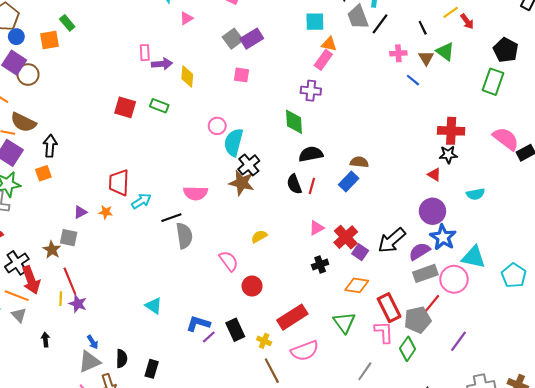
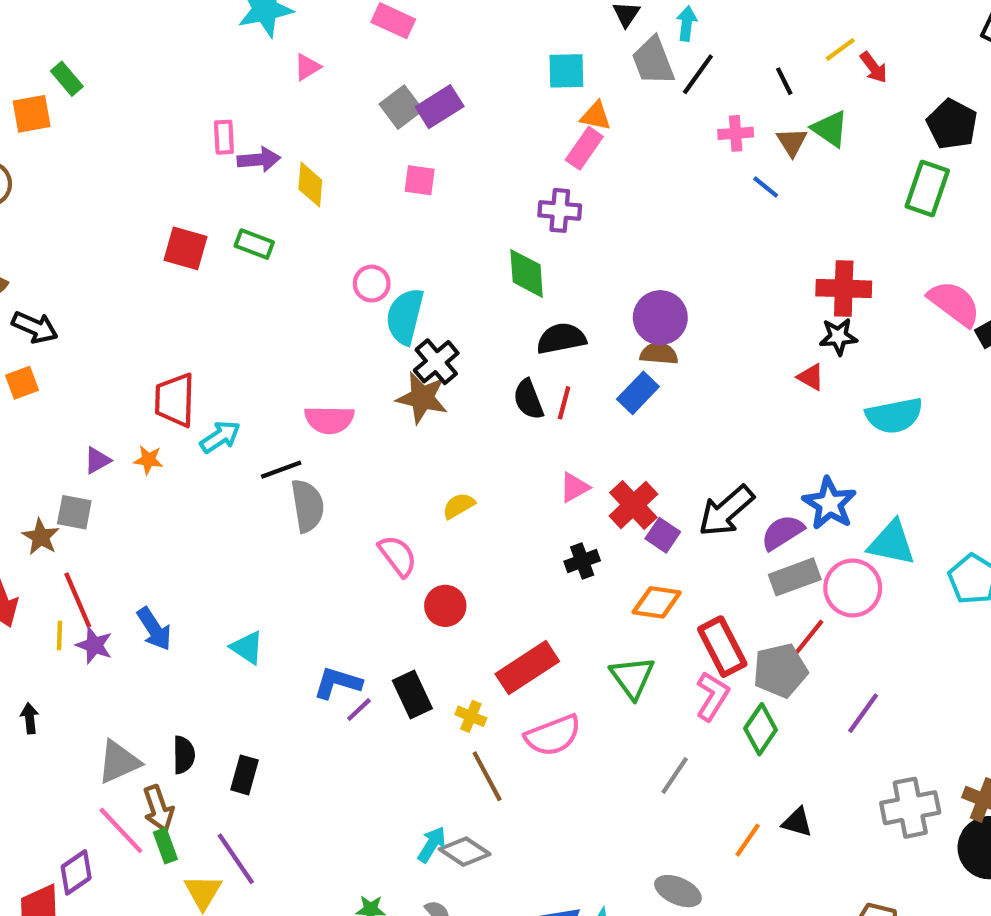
black arrow: (50, 146) -> (35, 327), turned 110
cyan semicircle: (476, 194) -> (894, 416), size x1.5
purple circle: (432, 211) -> (660, 318), moved
pink L-shape: (384, 332) -> (712, 696), turned 35
blue arrow: (93, 342) -> (154, 629), moved, size x1.5

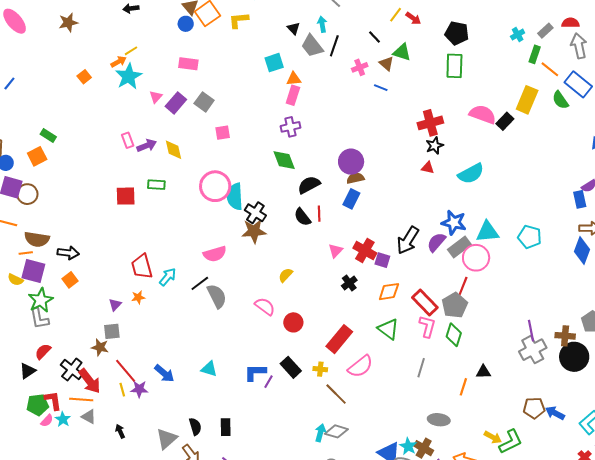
purple rectangle: (440, 107) -> (176, 103), moved
pink circle: (372, 284) -> (215, 186), size x1.8
gray rectangle: (795, 577) -> (459, 247), moved
purple line: (863, 713) -> (531, 331), moved, turned -30

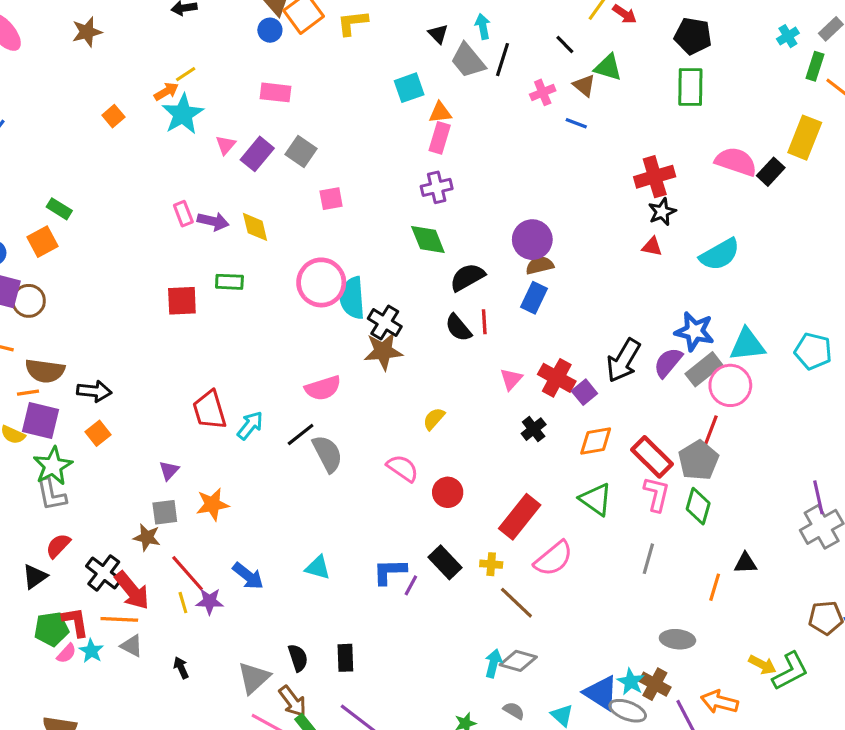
purple arrow: (147, 146) -> (213, 221), turned 36
purple square: (382, 260) -> (584, 392), turned 35
orange star: (138, 297) -> (213, 504), moved, size x1.5

